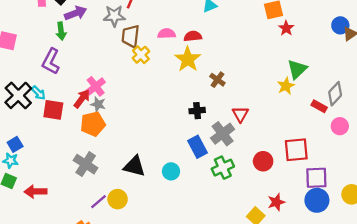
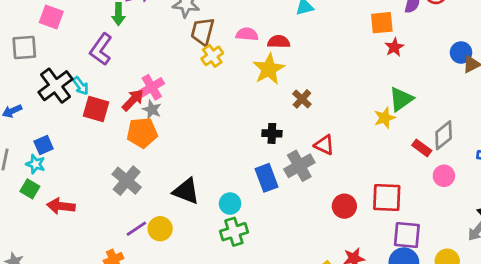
red triangle: (240, 114) -> (324, 145), turned -42
green cross: (223, 168) -> (234, 232), moved

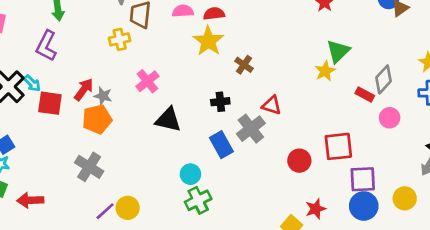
yellow cross: (212, 56) -> (120, 39), moved, turned 30
pink cross: (152, 87) -> (147, 81), moved
black triangle: (186, 191) -> (168, 120), moved

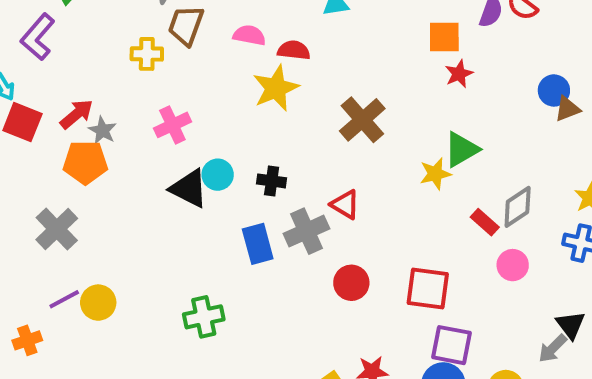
brown cross: (244, 65) -> (362, 120), moved, size x1.6
red circle: (299, 161) -> (351, 283), moved
cyan circle: (190, 174) -> (218, 175), moved

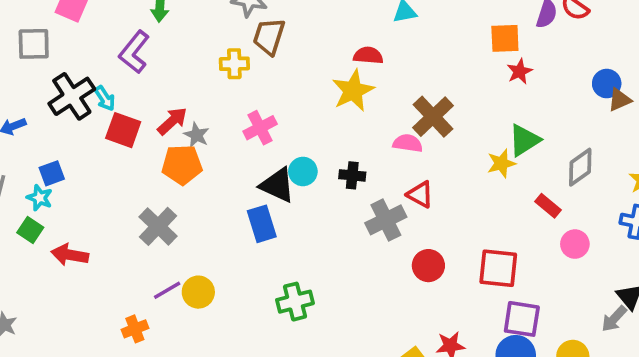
pink semicircle: (249, 35) -> (408, 143), moved
gray diamond: (518, 207) -> (580, 167), moved
blue rectangle: (258, 244) -> (262, 224), moved

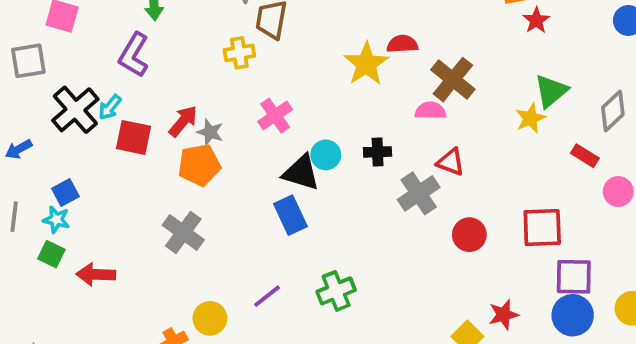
red semicircle: (368, 55) -> (402, 44), moved
cyan arrow: (105, 98) -> (110, 107), turned 80
purple line: (167, 290) -> (267, 296), moved
yellow circle: (198, 292) -> (210, 318), moved

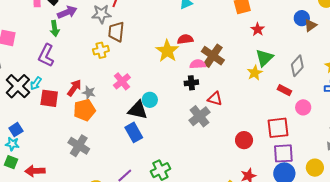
red star: (536, 20) -> (258, 29), moved
pink semicircle: (430, 111) -> (198, 64), moved
black cross: (378, 152) -> (191, 83), moved
red square: (542, 228) -> (278, 128), moved
red circle: (469, 235) -> (244, 140), moved

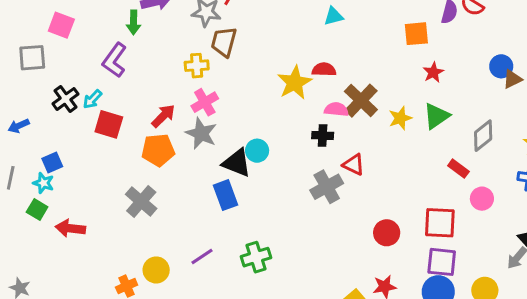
yellow star: (255, 73) -> (400, 118), moved
pink cross: (122, 81) -> (205, 102), moved
black cross: (18, 86) -> (65, 99), size x0.7
red arrow: (74, 88) -> (163, 116), moved
gray star: (89, 93) -> (201, 133), moved, size x1.5

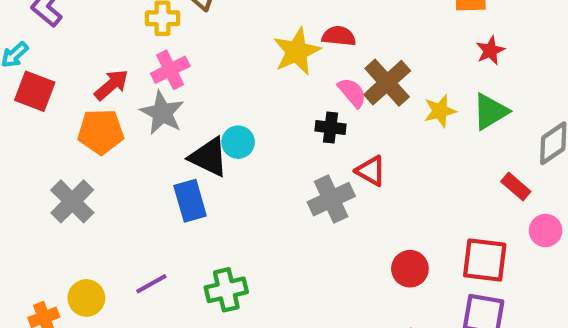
pink semicircle: (336, 109) -> (352, 93), turned 40

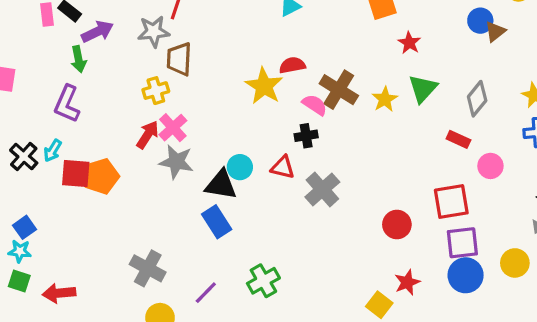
red arrow: (111, 85) -> (148, 135), moved
orange pentagon: (101, 132) -> (101, 176), moved
red triangle: (371, 171) -> (283, 167), moved
gray cross: (72, 201) -> (148, 268), moved

